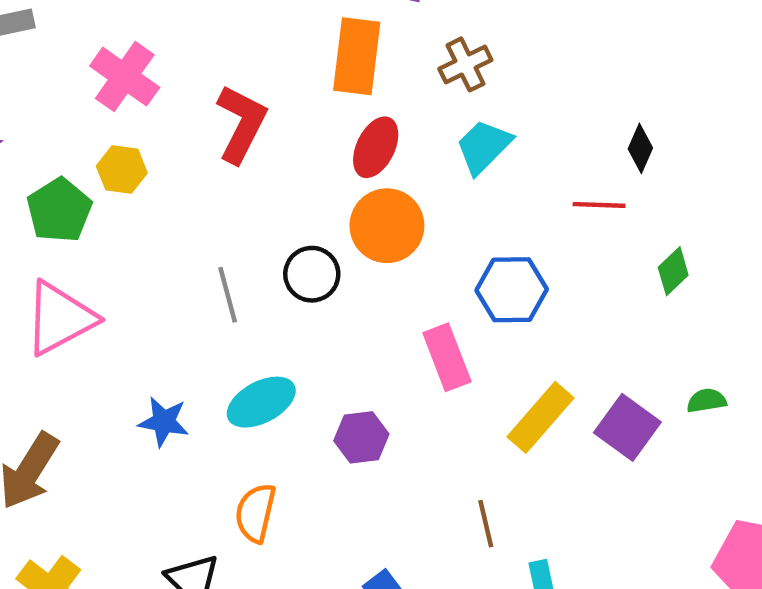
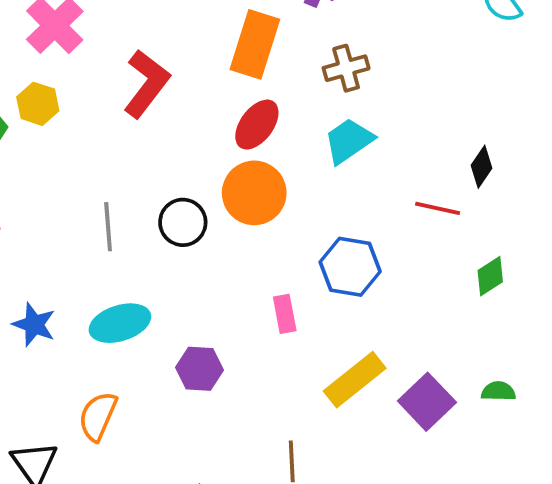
pink rectangle: (447, 357) -> (285, 314), size x0.7

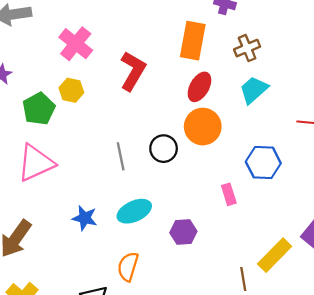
yellow rectangle: (355, 380) -> (275, 255), moved

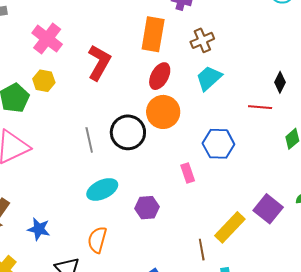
black circle: (164, 149) -> (128, 132), size x1.4
blue star: (85, 218) -> (39, 229), moved

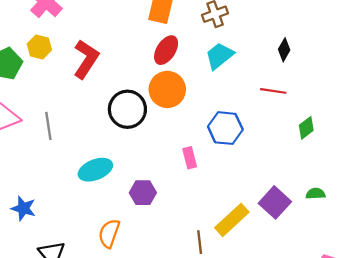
red L-shape: (99, 63) -> (86, 59), moved
black diamond: (280, 82) -> (284, 50), moved
gray line: (89, 140) -> (48, 126), moved
orange semicircle: (97, 240) -> (109, 233), moved

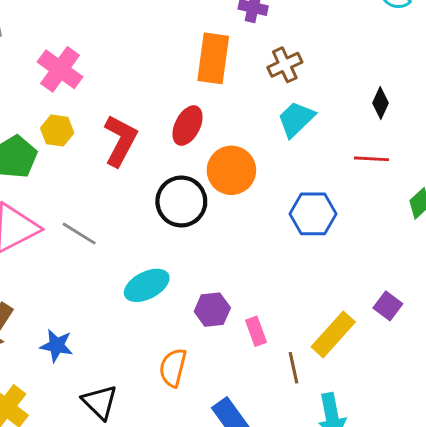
red ellipse: (166, 50) -> (188, 126), moved
gray line: (48, 126) -> (79, 234), turned -44
pink rectangle: (190, 158) -> (256, 331), moved
purple square: (275, 202) -> (388, 306), size x0.7

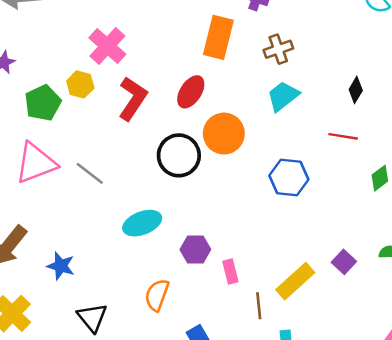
pink cross: (60, 69) -> (107, 46), moved

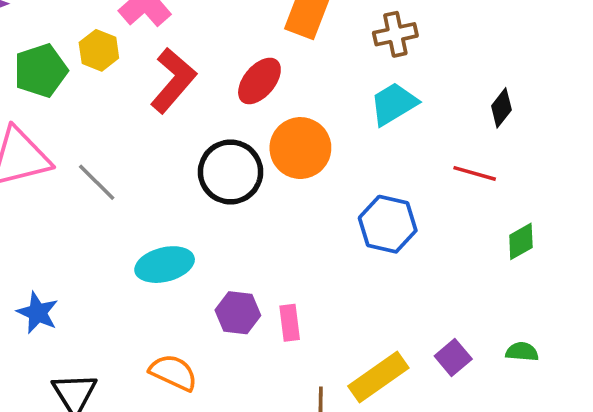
pink rectangle: (230, 272) -> (290, 323), moved
orange semicircle: (157, 295) -> (173, 372), turned 88

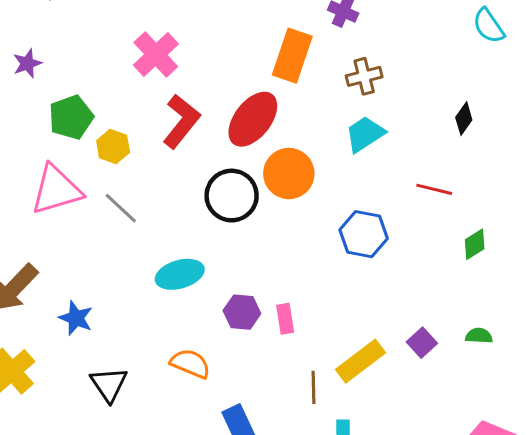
yellow hexagon: (99, 50) -> (113, 146), moved
red ellipse: (259, 81) -> (253, 119), size x1.4
black diamond: (501, 108) -> (464, 119), moved

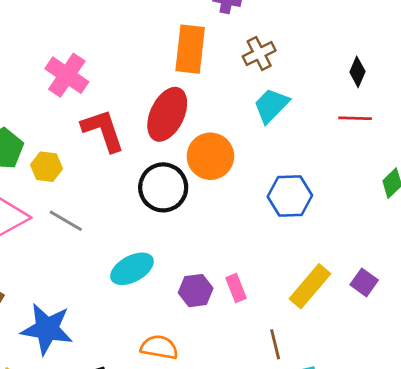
red L-shape: (181, 121) -> (103, 130), turned -45
red line: (434, 189) -> (355, 118), moved
blue star: (76, 318) -> (47, 329), size x1.6
yellow rectangle: (361, 361) -> (310, 286), moved

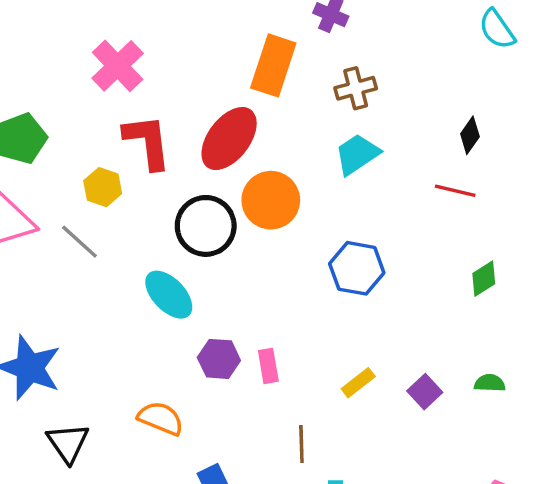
yellow hexagon: (46, 167) -> (103, 187), moved
cyan ellipse: (132, 269) -> (169, 295), moved, turned 63
yellow rectangle: (310, 286) -> (358, 383), size x0.6

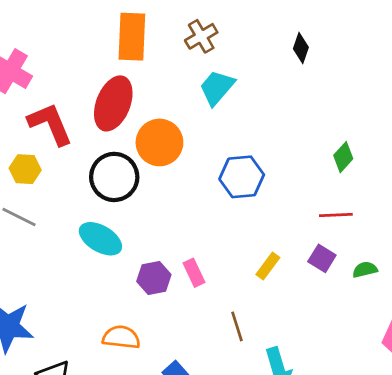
red line: (455, 191) -> (336, 215), moved
green semicircle: (490, 383) -> (365, 270), moved

